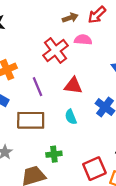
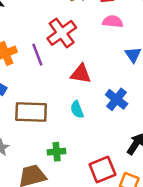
pink semicircle: (83, 40) -> (113, 21), moved
purple line: (38, 87) -> (37, 55), moved

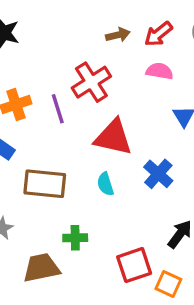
red triangle: (81, 74) -> (113, 137), size x1.4

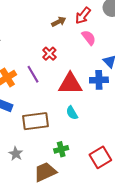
pink semicircle: (159, 71) -> (89, 38), turned 56
red cross: (91, 82) -> (49, 54), size x0.6
blue cross: (158, 174) -> (99, 80), moved, turned -30

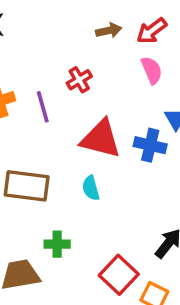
red square: (100, 157) -> (119, 275), turned -30

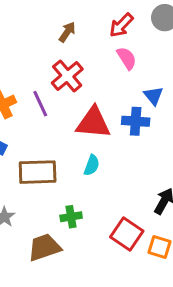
brown arrow: (109, 31) -> (67, 32), moved, turned -35
red cross: (79, 80) -> (67, 76), size x1.5
cyan semicircle: (91, 188) -> (92, 165), turned -135

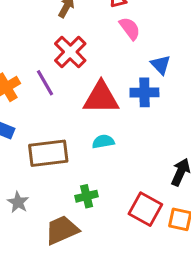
cyan semicircle: (92, 165) -> (103, 142), turned -115

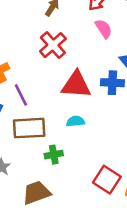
purple line: (45, 83) -> (21, 95), moved
green cross: (87, 196) -> (54, 155), moved

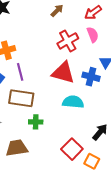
red cross: (53, 45) -> (68, 41), moved
cyan semicircle: (76, 121) -> (73, 102), moved, size x1.5

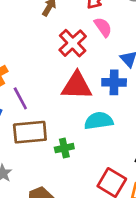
green cross: (36, 122) -> (64, 148), moved

